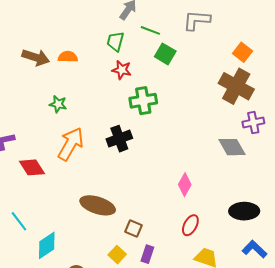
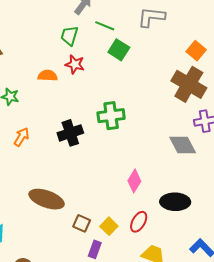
orange semicircle: (68, 57) -> (48, 76), moved
green cross: (143, 101) -> (111, 116), moved
orange arrow: (71, 144) -> (21, 137), size x0.6
black ellipse: (244, 211) -> (175, 202), moved
yellow square: (117, 255) -> (109, 226), moved

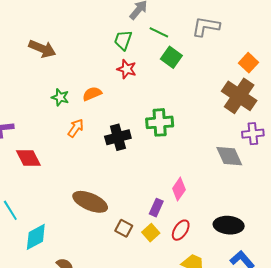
orange semicircle: (48, 76) -> (92, 94), moved, turned -30
orange arrow: (21, 137) -> (76, 128), moved
black ellipse: (175, 202) -> (229, 225), moved
purple rectangle: (95, 249) -> (156, 208), moved

